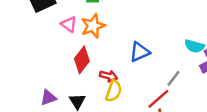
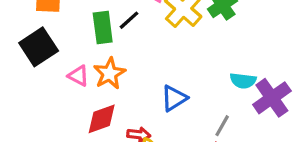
red diamond: (82, 60) -> (102, 119), turned 40

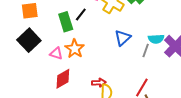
blue triangle: (174, 98) -> (123, 38), moved
red diamond: (102, 119) -> (63, 79), moved
gray line: (222, 126) -> (146, 51), moved

